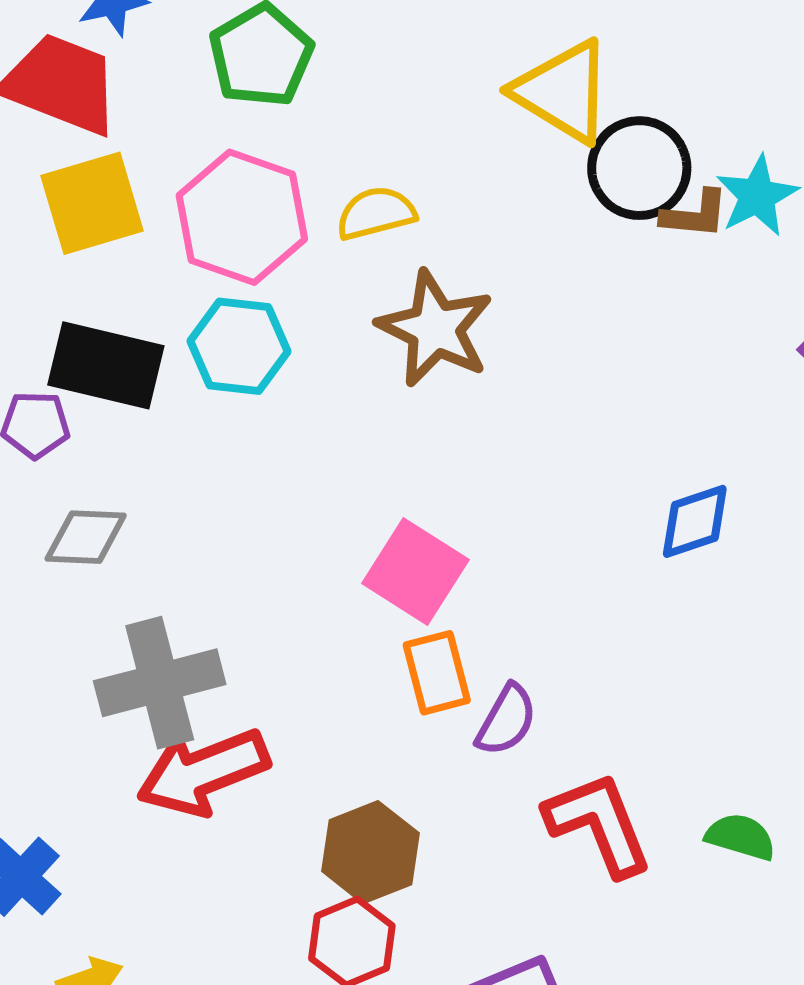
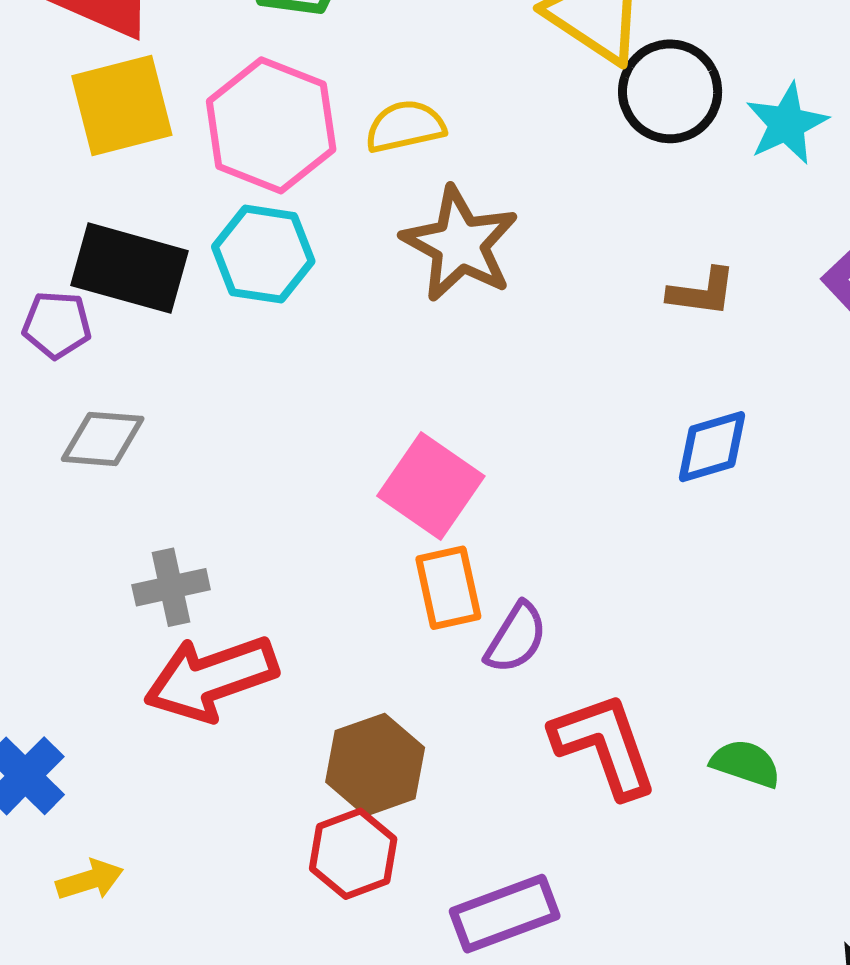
brown L-shape: (695, 214) -> (702, 292), moved
gray cross: (160, 683) -> (171, 587), size x0.6

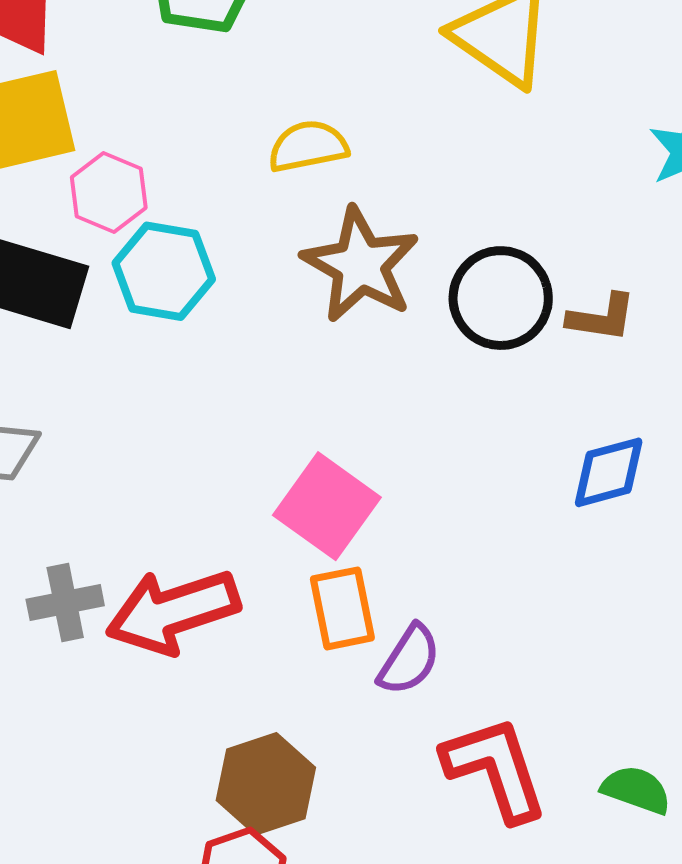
black circle: (670, 91) -> (501, 298), moved
pink hexagon: (271, 125) -> (109, 192), moved, size x0.6
red arrow: (211, 678) -> (173, 612), moved

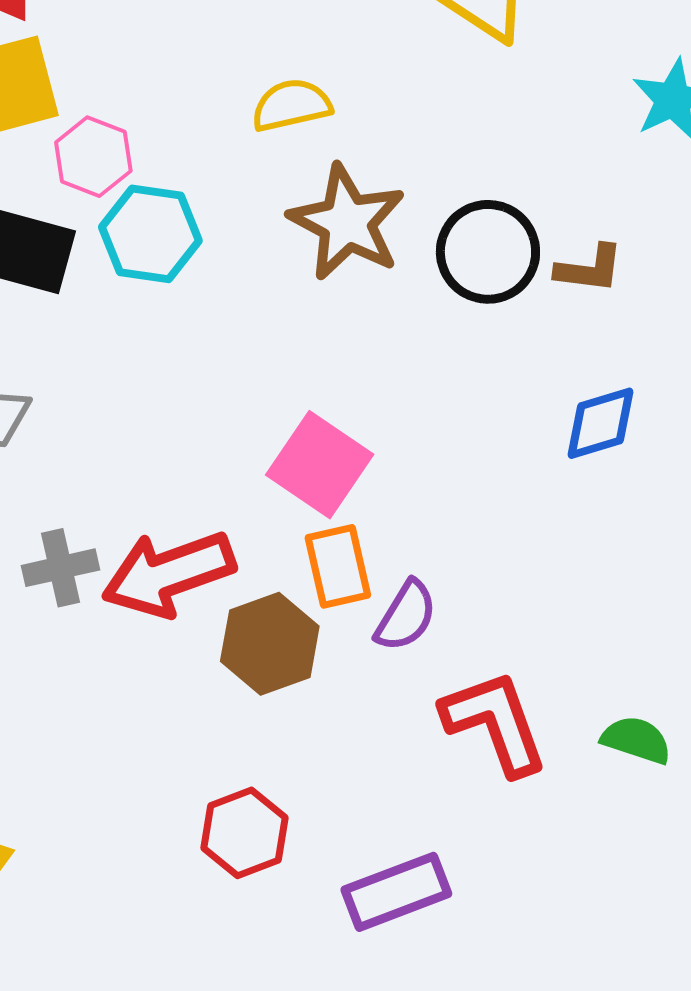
brown hexagon: (266, 784) -> (270, 644), moved

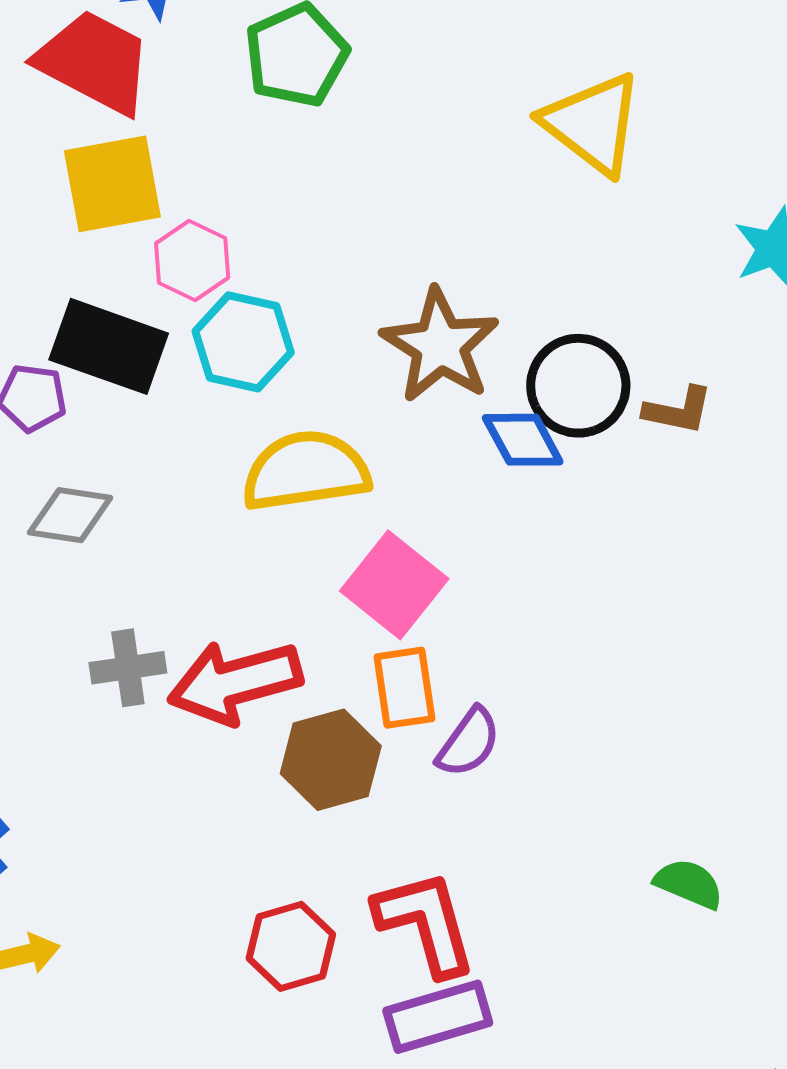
yellow semicircle: (291, 105) -> (306, 471), moved, size x1.6
blue diamond: (600, 423) -> (523, 440), moved, turned 74
red L-shape: (495, 722) -> (426, 923), moved

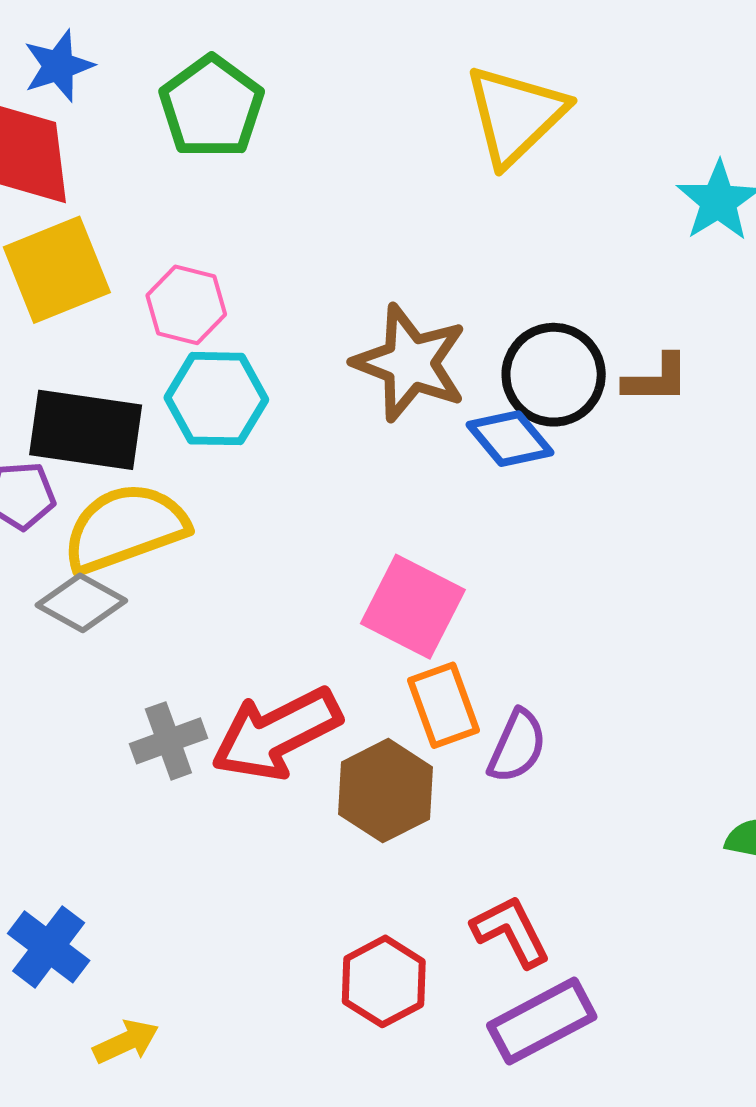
yellow triangle: (593, 124) -> (515, 115), turned 50
pink hexagon: (192, 261) -> (186, 305), moved
yellow semicircle: (306, 471) -> (125, 528), moved
gray diamond: (70, 515) -> (81, 603), turned 32
red L-shape: (426, 923) -> (511, 931), size x0.7

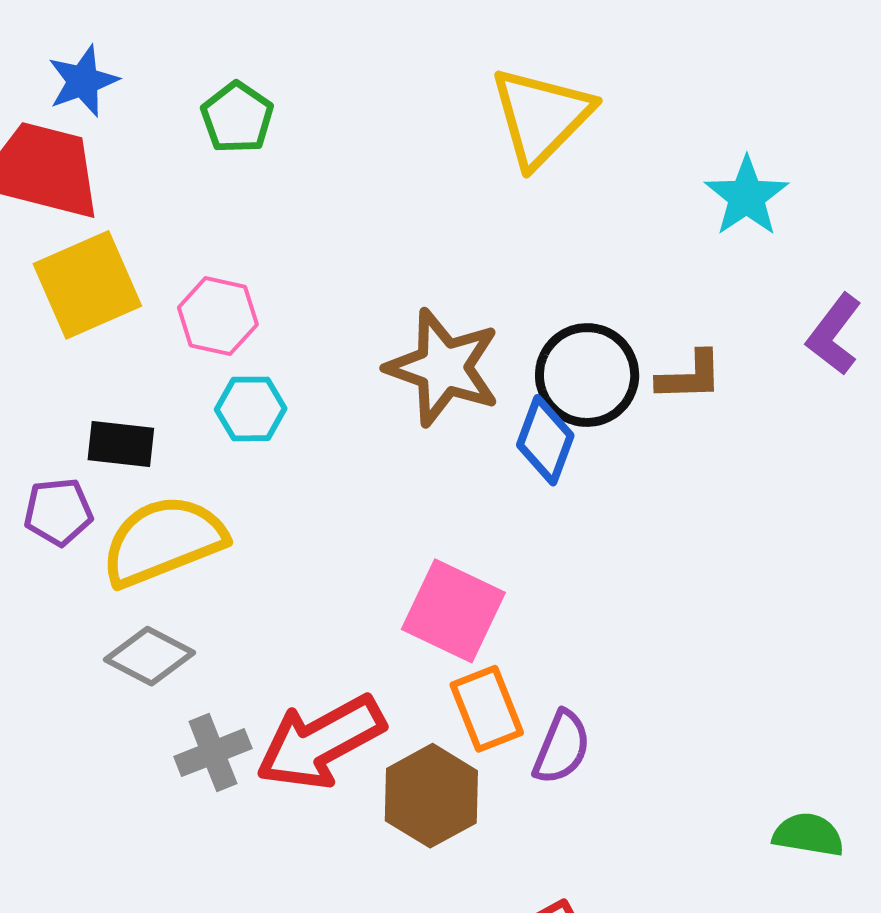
green pentagon: (211, 107) -> (237, 118), size x0.7
cyan hexagon: (216, 399) -> (251, 409), size x0.7
black rectangle: (86, 430) -> (121, 444), size x0.6
blue diamond: (510, 439) -> (545, 440), turned 62
gray diamond: (81, 603) -> (149, 656), moved

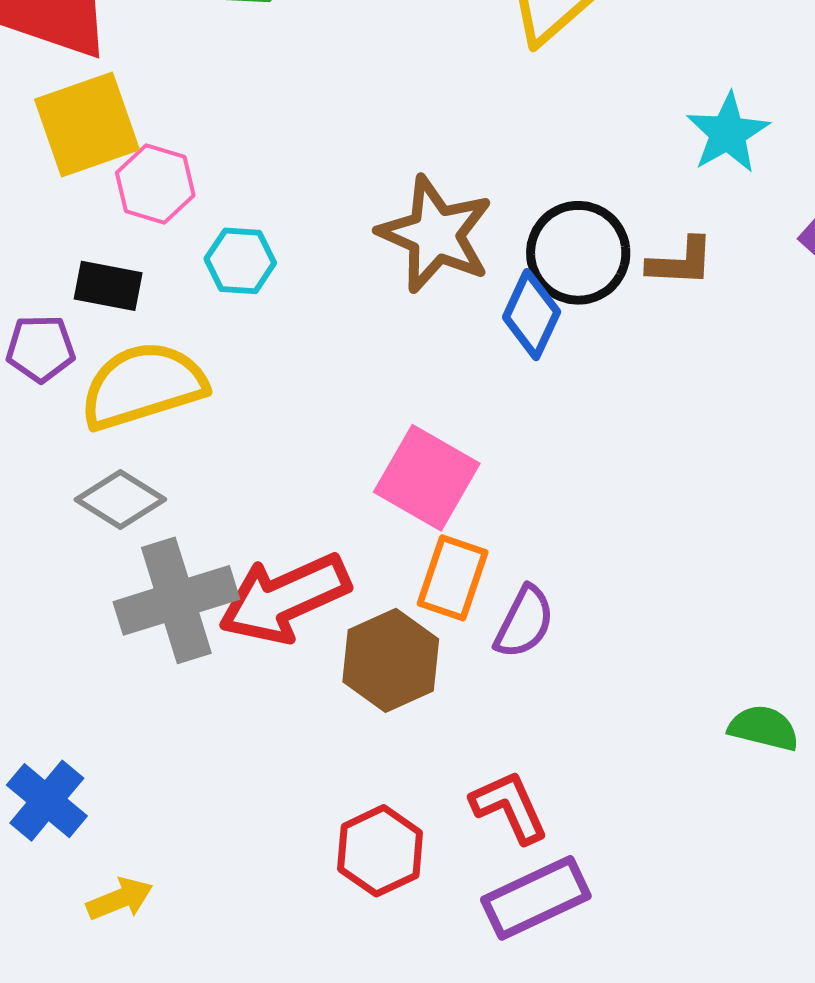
cyan star: (747, 196) -> (728, 133), moved
pink hexagon: (218, 316) -> (155, 184), moved
orange rectangle: (487, 709) -> (453, 578), turned 36
gray cross: (213, 753) -> (176, 600), size x1.6

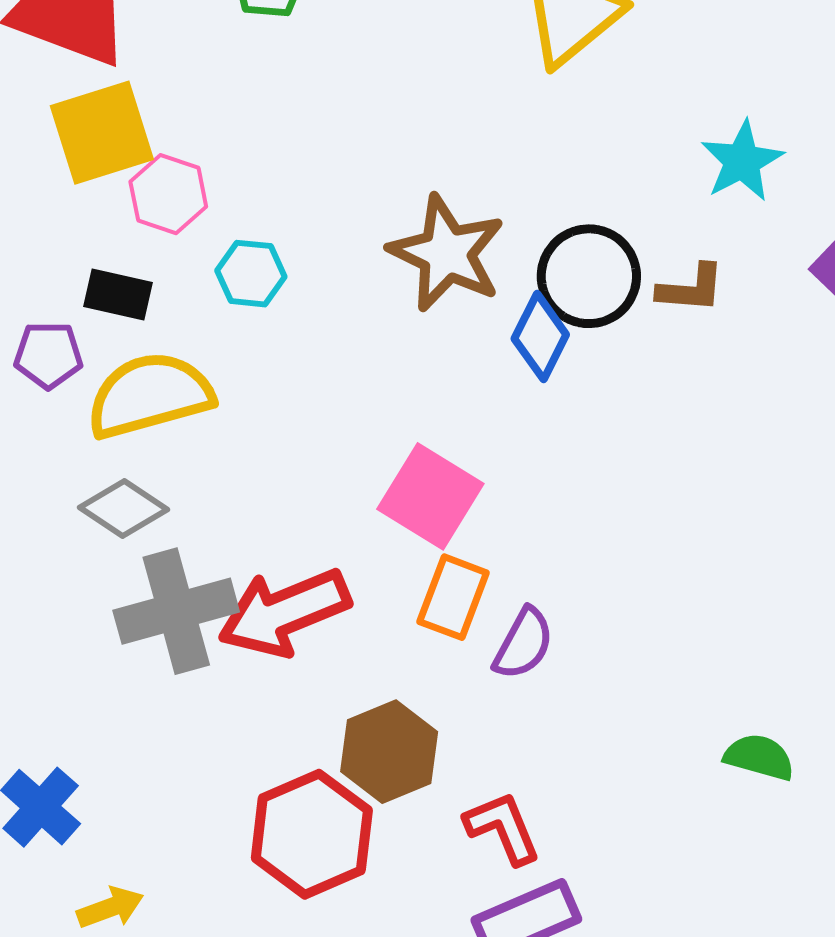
brown hexagon: (391, 660) -> (389, 752), moved
red hexagon: (380, 851) -> (312, 834), moved, size x1.4

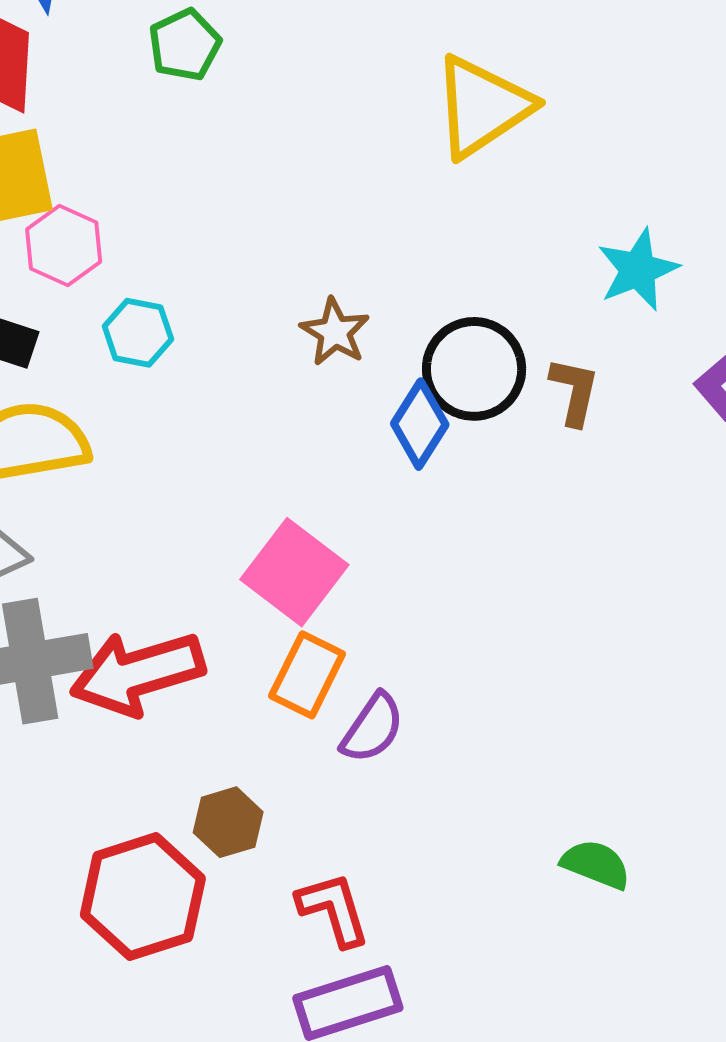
brown star: (447, 253) -> (335, 332), size x0.6
brown L-shape: (691, 289) -> (574, 391), turned -88
brown hexagon: (389, 752) -> (228, 822), size x0.7

